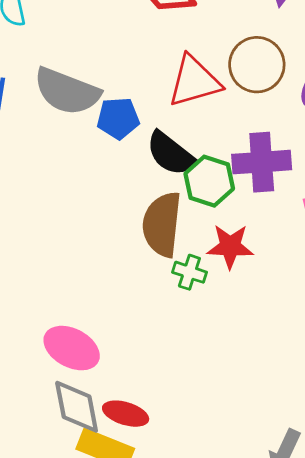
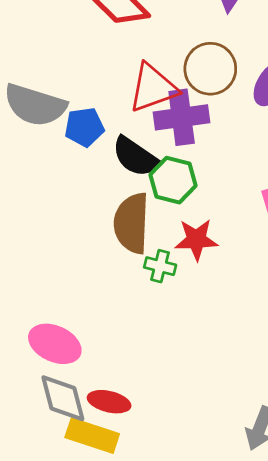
purple cross: (262, 162) -> (182, 117), moved

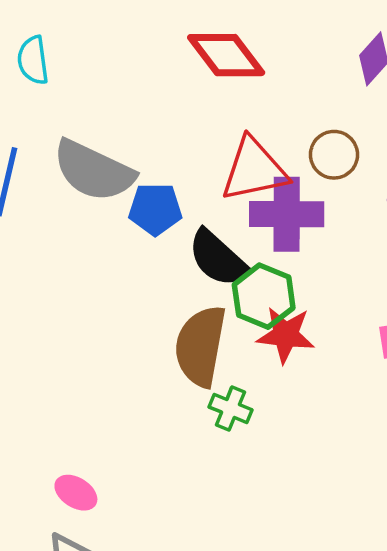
brown circle: (210, 69) -> (334, 155), size x0.7
red star: (196, 240) -> (286, 335), moved
pink ellipse: (55, 344) -> (76, 493), size x0.6

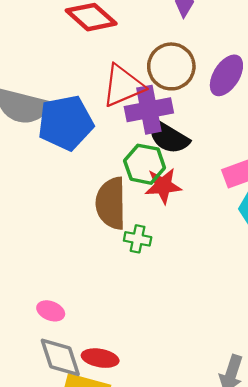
brown circle: (334, 155) -> (171, 66), size x1.5
blue pentagon: (155, 209) -> (66, 123), size x1.6
black semicircle: (218, 258) -> (168, 137), moved

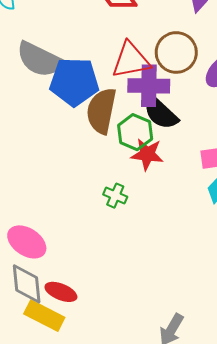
brown semicircle: (111, 203) -> (101, 111), moved
pink ellipse: (51, 311) -> (27, 242), size x1.6

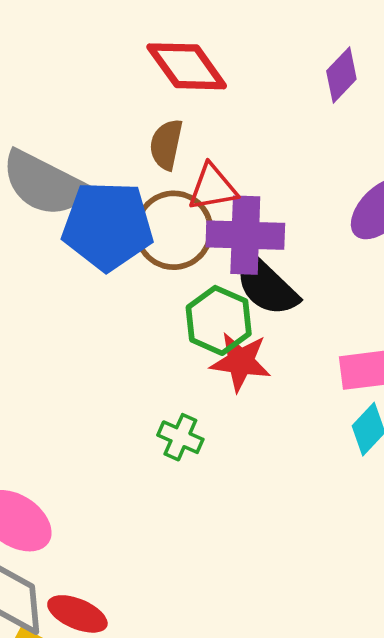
brown circle: (176, 52) -> (174, 230), moved
red triangle: (131, 60) -> (213, 187), size x0.7
brown semicircle: (101, 111) -> (166, 144), moved, size x0.6

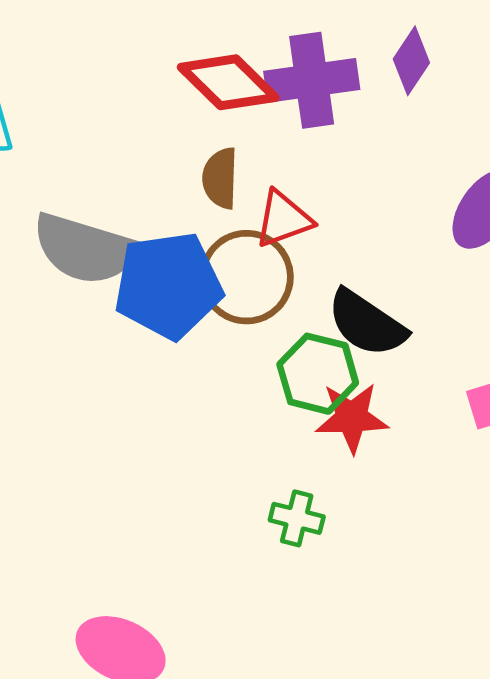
purple cross: (245, 235) -> (312, 80), moved

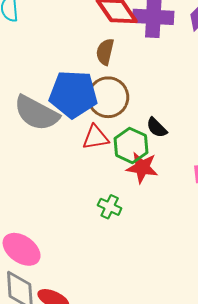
red triangle: (283, 219) -> (96, 137), moved
gray semicircle: (85, 249) -> (36, 113), moved
black semicircle: (367, 323) -> (157, 128), size x0.6

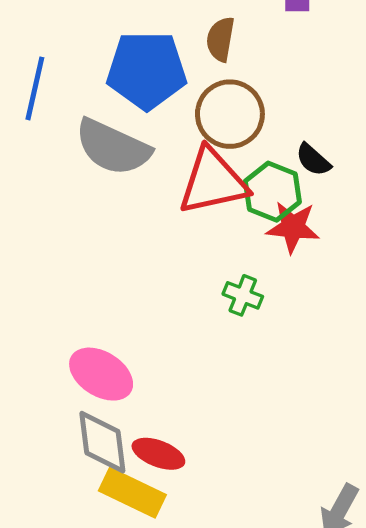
blue pentagon: (73, 94) -> (147, 70), moved
red triangle: (96, 137) -> (213, 182), size x1.6

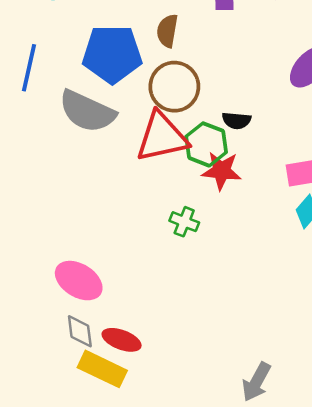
black semicircle: (313, 160) -> (236, 121), turned -36
gray diamond: (102, 442) -> (80, 331), size x0.7

